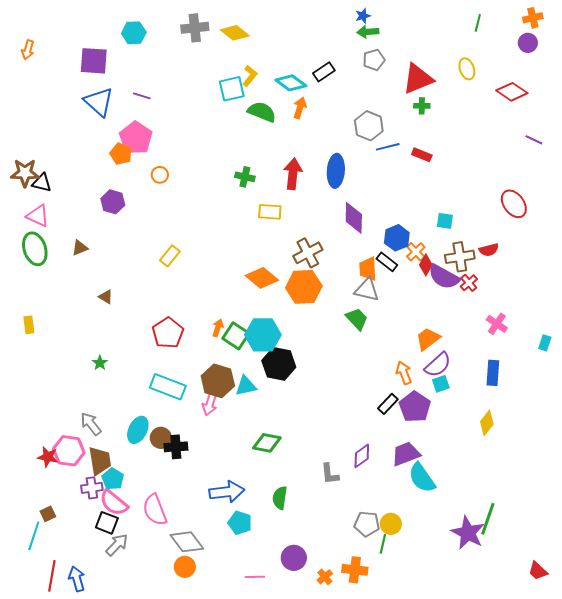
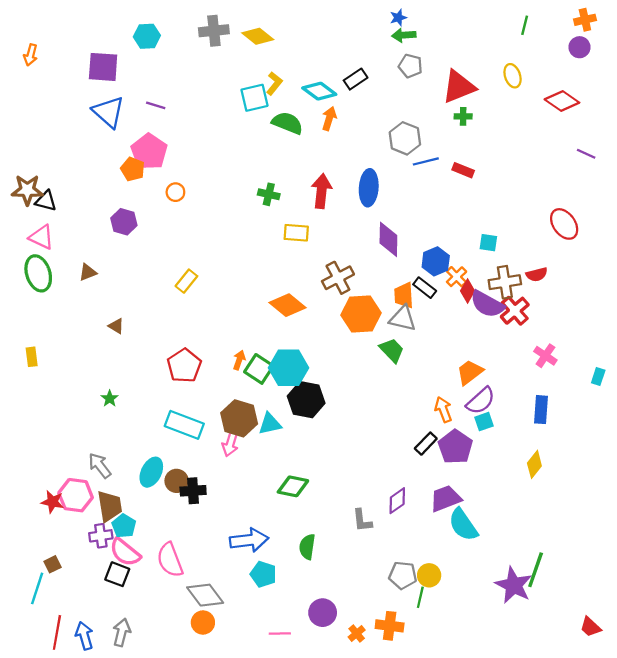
gray pentagon: (374, 60) -> (410, 66), turned 30
red cross: (469, 283) -> (515, 311), size x1.5
orange hexagon: (304, 287) -> (361, 314), moved
gray arrow: (117, 545) -> (122, 632), moved, turned -30

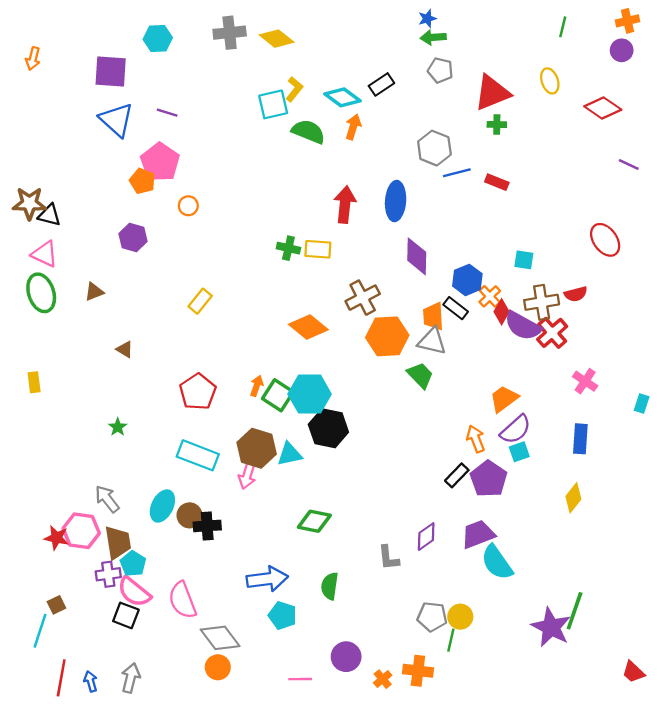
green cross: (269, 194) -> (288, 248), moved
blue arrow: (84, 636) -> (91, 681), size x0.7

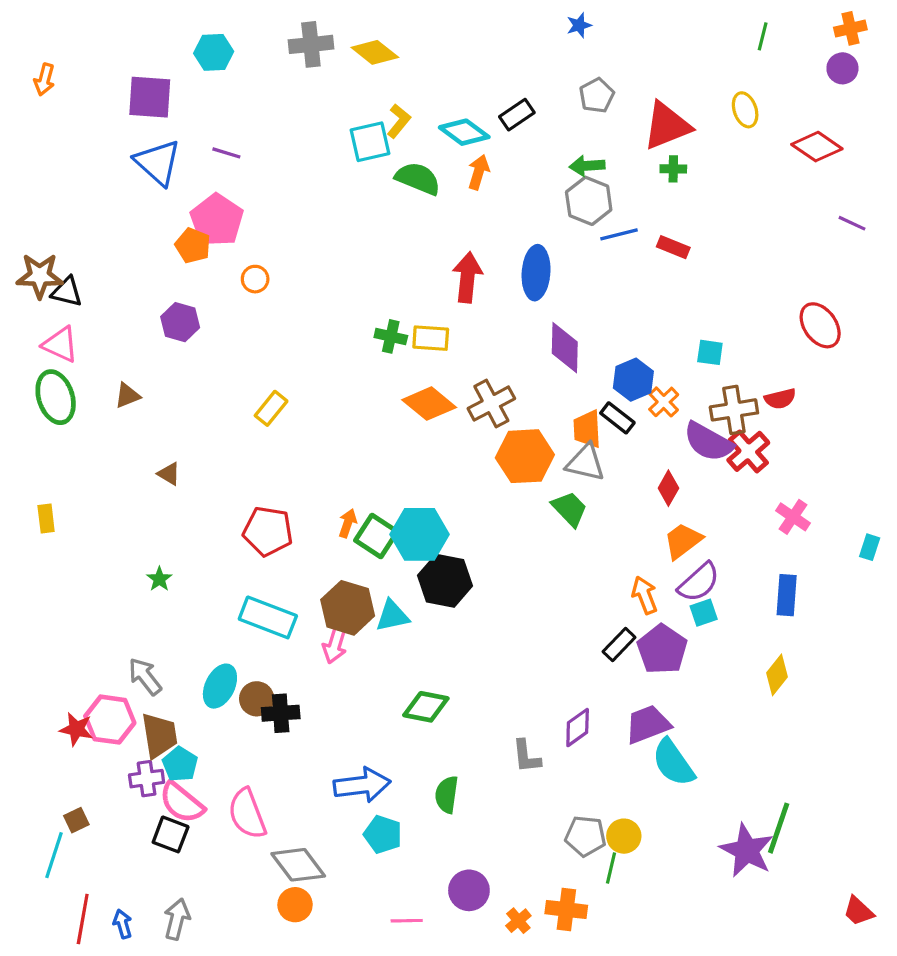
green arrow: (433, 37) -> (587, 166), moved
gray pentagon: (440, 70) -> (597, 95), turned 30
red diamond: (502, 312) -> (668, 488), moved
orange diamond: (308, 327) -> (429, 404), moved
red pentagon: (198, 392) -> (268, 531), turned -30

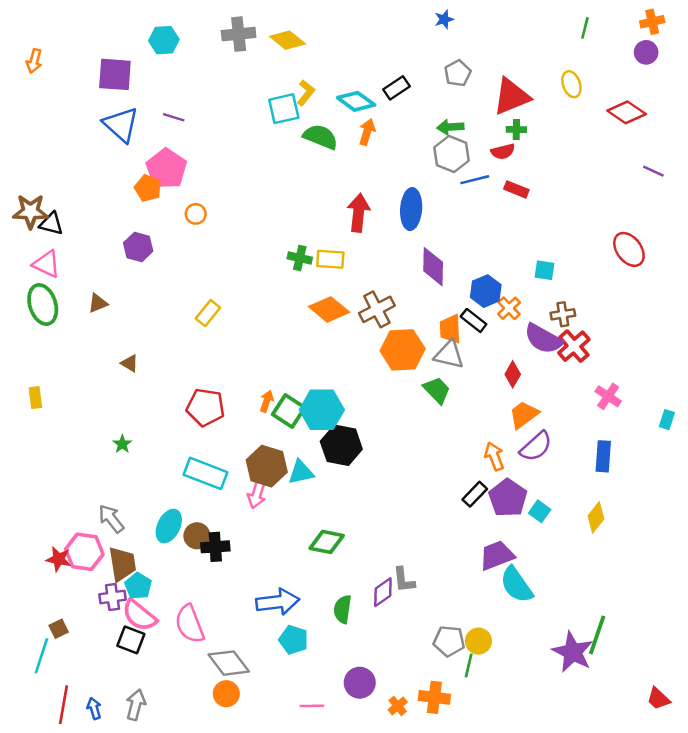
red semicircle: (780, 399) -> (503, 152), moved
brown cross: (734, 410) -> (563, 314), size x0.7
cyan square: (704, 613) -> (540, 511), moved, turned -35
purple diamond: (578, 728) -> (383, 592), moved

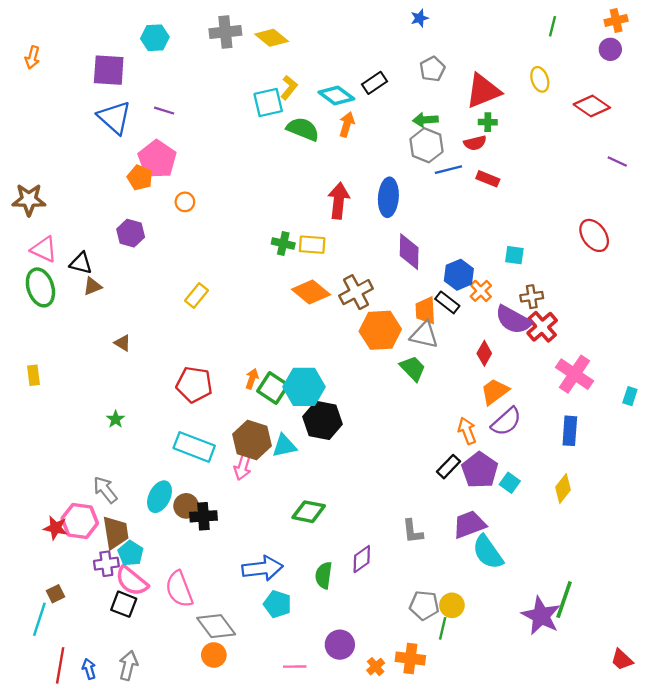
black triangle: (51, 224) -> (81, 263), moved
pink cross: (608, 396) -> (574, 374), size x1.5
gray L-shape: (404, 580) -> (413, 531), moved

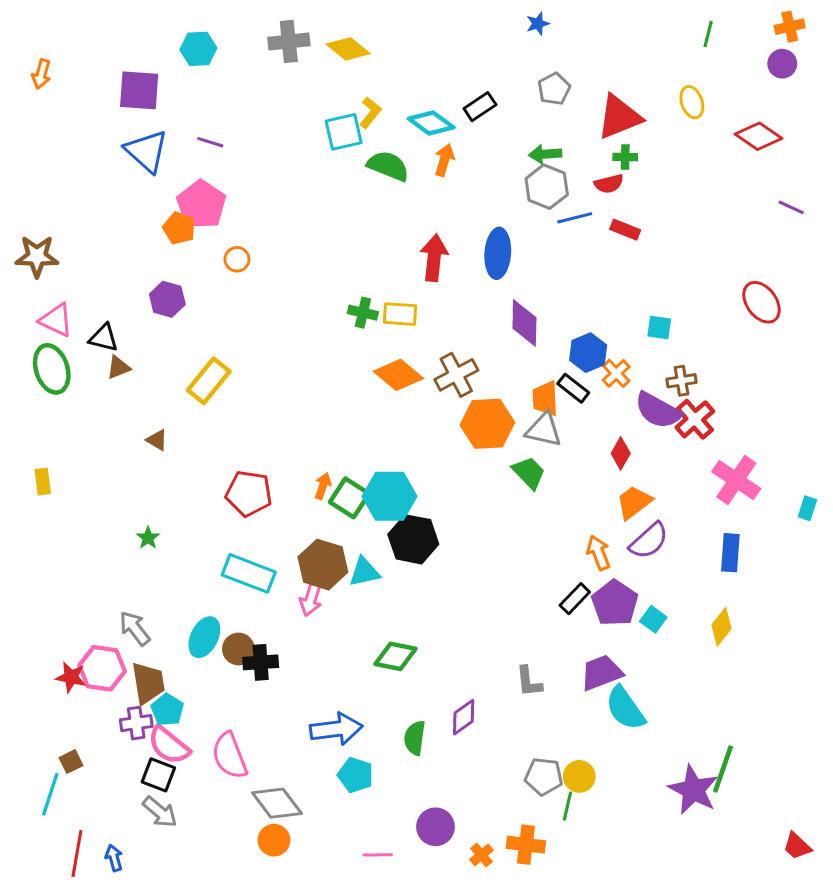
yellow rectangle: (196, 296) -> (209, 381), moved, size x1.4
gray arrow: (128, 665) -> (160, 812), moved, turned 116

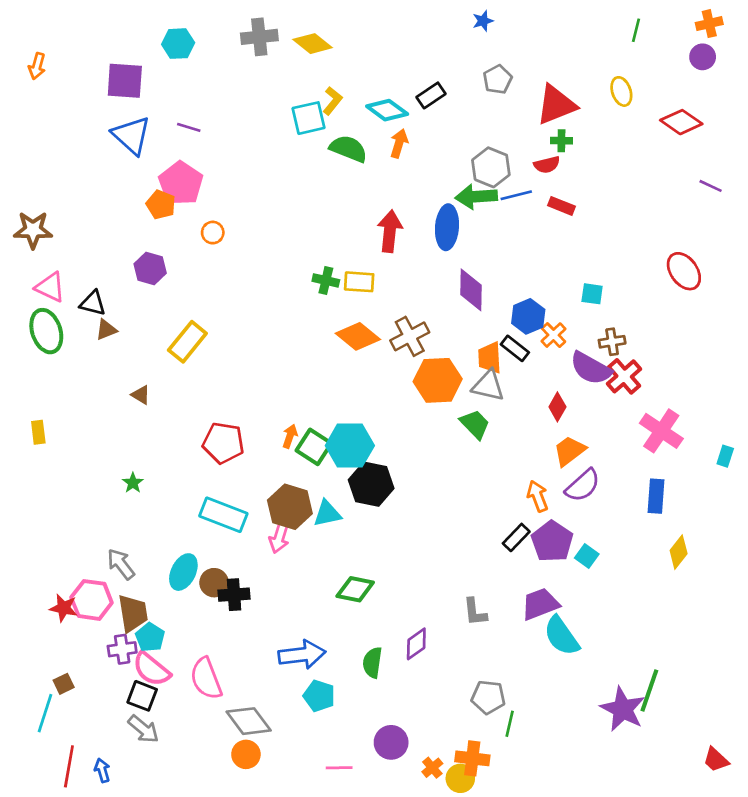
green arrow: (545, 154) -> (476, 197), moved, size x1.4
yellow diamond: (721, 627) -> (679, 552), moved
yellow circle: (579, 776) -> (460, 778), moved

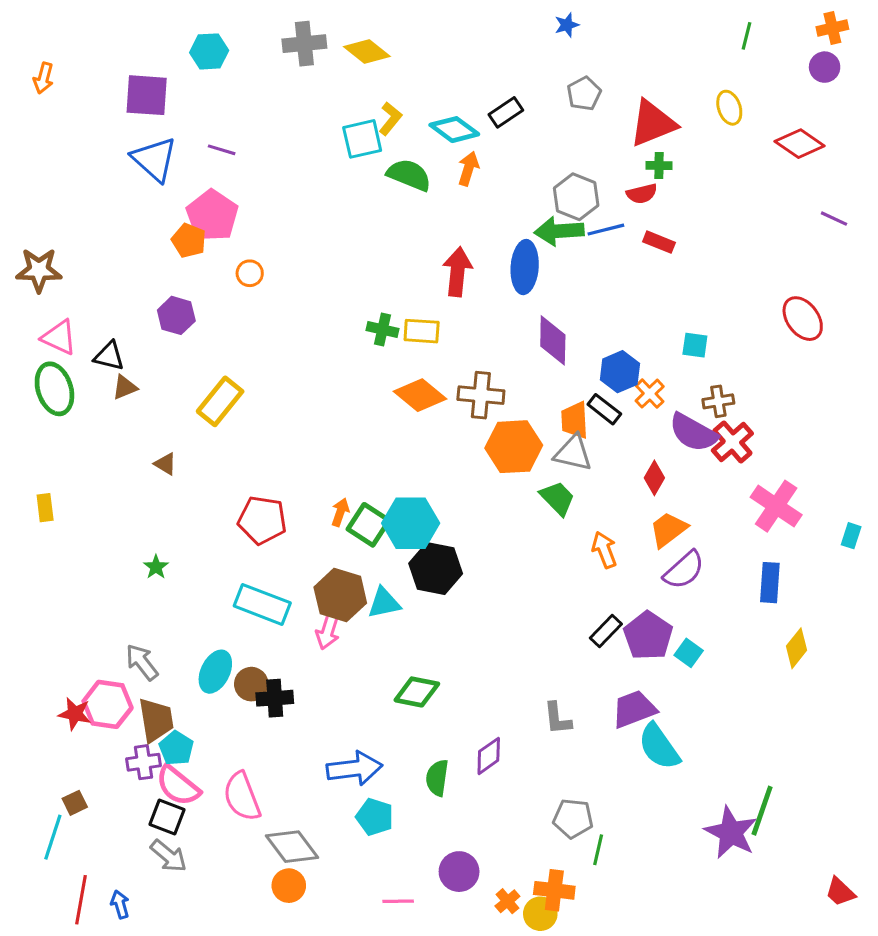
brown cross: (410, 336) -> (481, 395), turned 33
orange arrow: (538, 496) -> (604, 550), moved

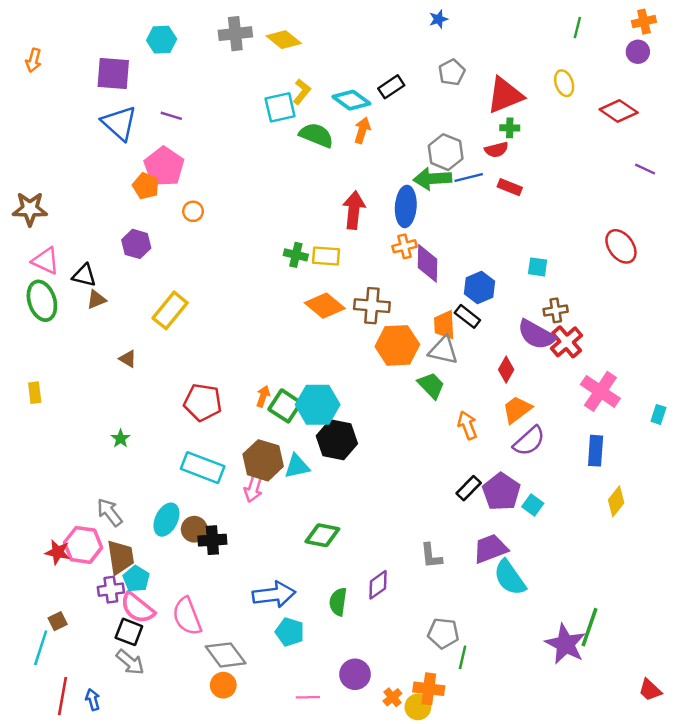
orange cross: (650, 394) -> (405, 246), moved, turned 30

